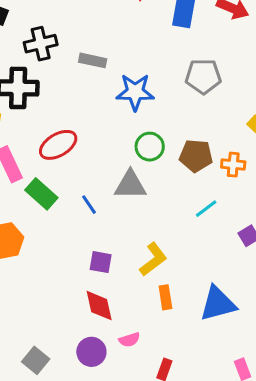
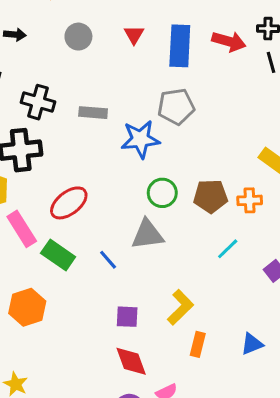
black cross: (41, 44) -> (38, 102), turned 36
gray pentagon: (203, 76) -> (176, 107), moved
orange rectangle: (165, 297) -> (198, 344), turned 30
blue triangle: (218, 304) -> (252, 344), size x0.6

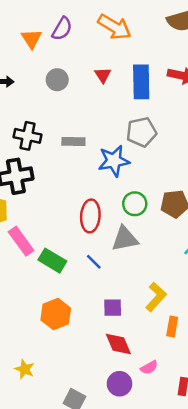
red ellipse: (69, 203) -> (90, 216), moved, turned -44
orange hexagon: (27, 307) -> (56, 314), moved

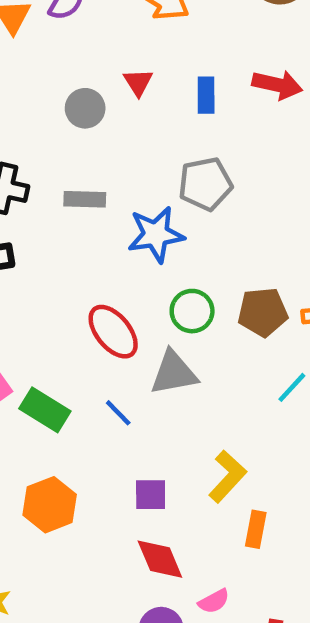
gray circle: (57, 80) -> (85, 108), moved
blue rectangle: (141, 82) -> (206, 95), size x0.6
red ellipse: (90, 216) -> (113, 332), turned -44

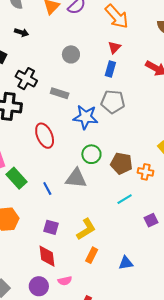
red triangle: (138, 82) -> (114, 47), moved
blue rectangle: (206, 95) -> (110, 69), moved
red ellipse: (113, 332) -> (45, 136), moved

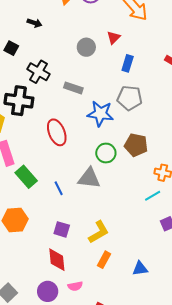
red triangle: (114, 47) -> (113, 38), moved
brown pentagon: (121, 163) -> (136, 145), moved
cyan line: (125, 199) -> (153, 196), moved

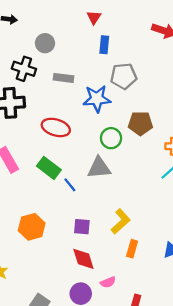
gray circle: (86, 47) -> (45, 43), moved
blue rectangle: (128, 63) -> (104, 45), moved
red ellipse: (57, 132) -> (56, 127), turned -40
green rectangle: (26, 177) -> (49, 168), moved

